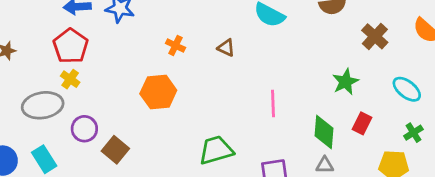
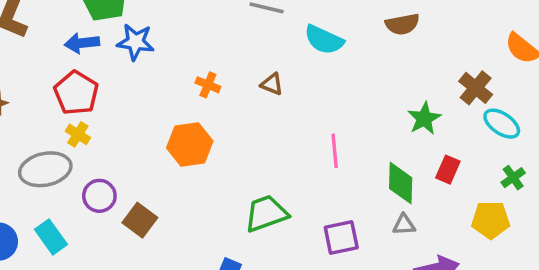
brown cross: (375, 36) -> (476, 88), moved

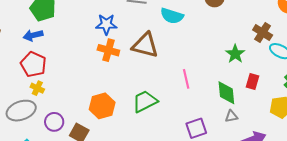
blue star: (135, 42) -> (106, 24), moved
brown triangle: (272, 84) -> (145, 45), size x2.0
orange cross: (208, 85) -> (108, 50), size x1.5
orange hexagon: (190, 144) -> (102, 106), moved
green trapezoid: (266, 213) -> (145, 101), moved

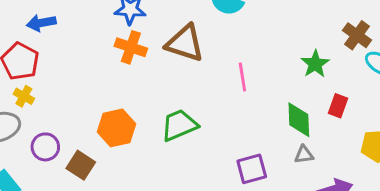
blue arrow: (33, 35) -> (41, 23), moved
pink line: (186, 79) -> (242, 77), moved

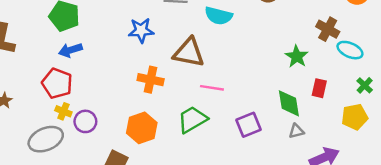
orange cross: (131, 47) -> (151, 80), moved
pink line: (242, 77) -> (212, 88), moved, turned -65
purple circle: (45, 147) -> (85, 121), moved
purple square: (252, 169) -> (249, 125), moved

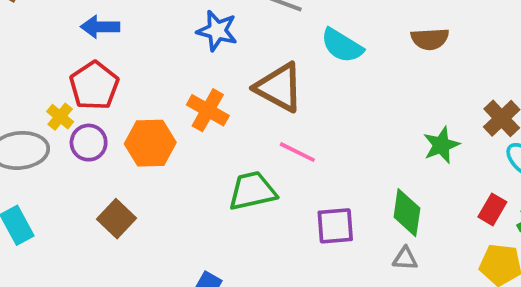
red pentagon: (57, 83) -> (94, 86), moved
red rectangle: (319, 88) -> (492, 209), moved
orange hexagon: (142, 128) -> (150, 143), moved

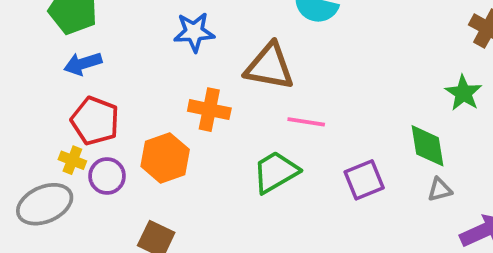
green star: (441, 145) -> (463, 93), moved

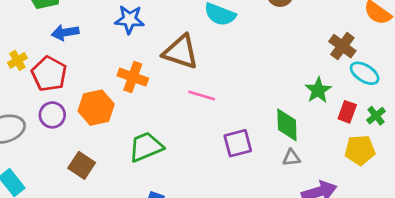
blue arrow: (83, 64) -> (65, 33), moved
yellow cross: (72, 160) -> (17, 60), moved, turned 30
green trapezoid: (276, 172) -> (146, 147), moved

